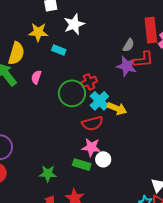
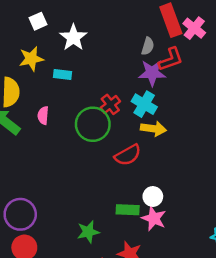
cyan cross: (99, 101) -> (144, 104), moved
pink star: (91, 147) -> (154, 218), moved, turned 30

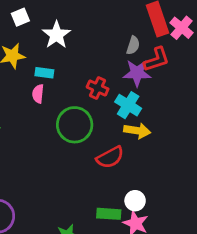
red cross: (110, 104) -> (98, 88), moved, turned -30
pink semicircle: (43, 115) -> (38, 94), moved

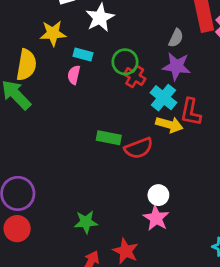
red L-shape: (157, 59) -> (191, 112), moved, turned 112
green circle: (75, 125) -> (125, 62), moved, size x0.7
green rectangle: (109, 214) -> (109, 138), moved

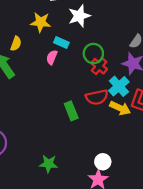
yellow semicircle: (26, 65) -> (16, 44), size x0.6
green rectangle: (109, 138) -> (71, 111), turned 48
red semicircle: (139, 148) -> (97, 97), moved
green star: (86, 222) -> (49, 164), moved

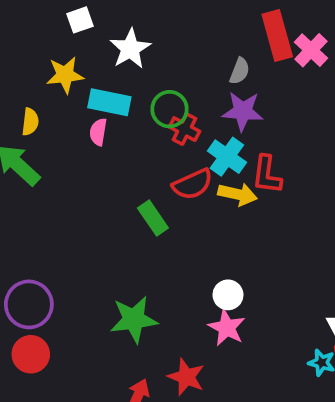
cyan rectangle: (61, 43) -> (109, 102), size x1.5
green star: (49, 164) -> (134, 319), size x1.4

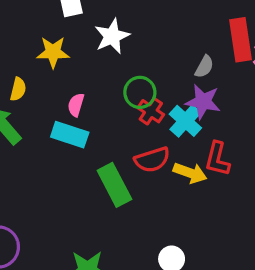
cyan rectangle: (109, 102) -> (70, 135), moved
cyan cross: (227, 157) -> (185, 121), moved
green rectangle: (153, 218) -> (114, 185), size x1.4

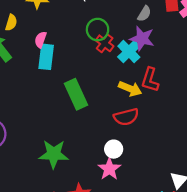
pink semicircle: (76, 105) -> (41, 40), moved
cyan rectangle: (70, 135) -> (46, 57), turned 75
red semicircle: (152, 160) -> (126, 117), moved

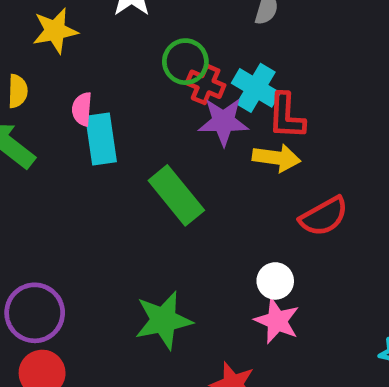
purple star: (142, 38) -> (223, 122), moved
red L-shape: (150, 80) -> (286, 116), moved
red semicircle: (126, 117) -> (324, 216), moved

